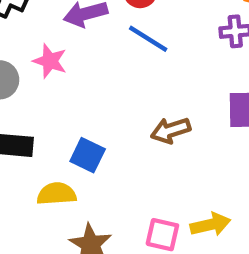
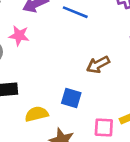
blue square: (88, 155) -> (71, 98), moved

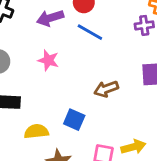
pink star: (19, 36) -> (48, 60), moved

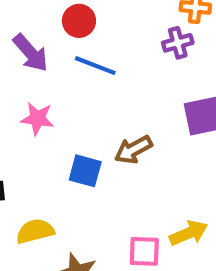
purple arrow: (50, 18) -> (30, 53), turned -105
blue square: (74, 120) -> (85, 171), moved

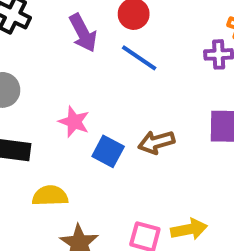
pink star: (37, 119) -> (74, 122), moved

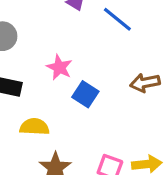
brown arrow: (156, 142) -> (145, 83), moved

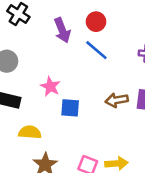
blue square: (85, 94) -> (70, 108), turned -30

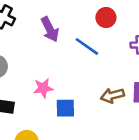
red circle: (96, 22) -> (106, 18), moved
pink star: (50, 87) -> (43, 88), turned -30

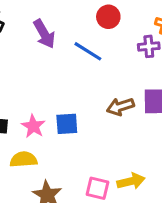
pink star: (43, 88) -> (33, 126), moved, turned -30

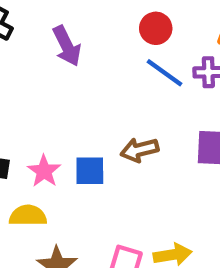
blue line: (88, 51) -> (165, 73), moved
brown arrow: (120, 107) -> (139, 150), moved

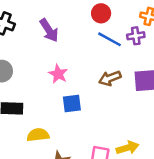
brown arrow: (139, 150) -> (110, 78), moved
pink star: (44, 171) -> (58, 74), moved

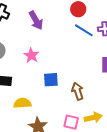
pink star: (58, 74) -> (31, 55), moved
brown arrow: (110, 78) -> (78, 91), moved, turned 90

